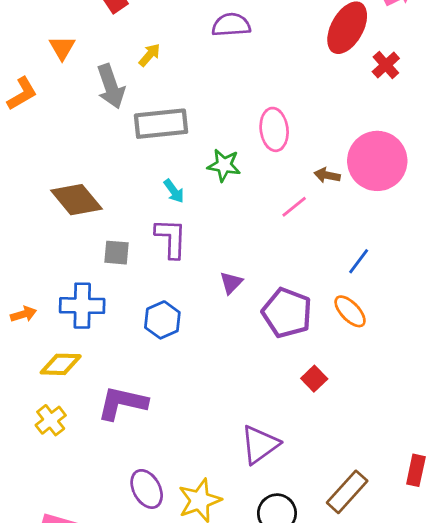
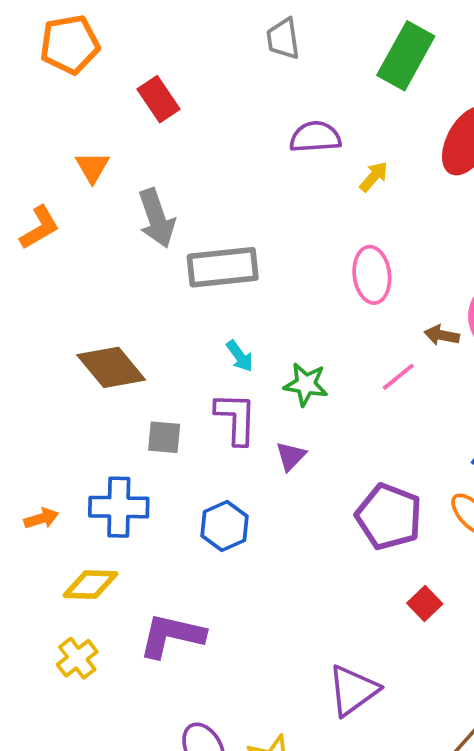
yellow arrow: (149, 55) -> (374, 177), moved
green star: (224, 165) -> (306, 384), moved
purple triangle: (231, 283) -> (291, 456), moved

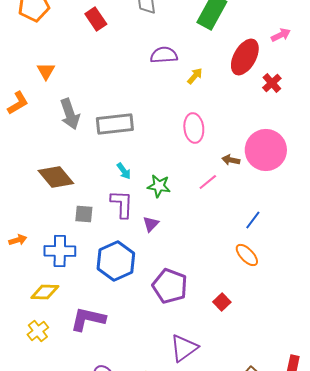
red rectangle: (158, 99) -> (96, 19), moved
gray arrow: (157, 218) -> (70, 114), moved
purple pentagon: (389, 517) -> (170, 286), moved
orange arrow: (41, 518) -> (18, 240), moved
blue hexagon: (225, 526) -> (116, 261), size x1.5

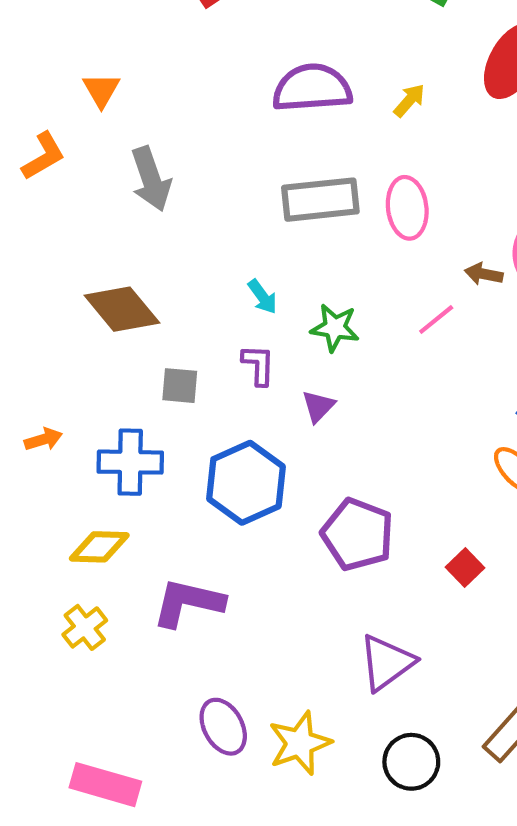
purple semicircle: (164, 55) -> (312, 88), moved, size x1.4
gray rectangle: (115, 124) -> (320, 200), moved
purple L-shape: (122, 204) -> (258, 365), size x0.7

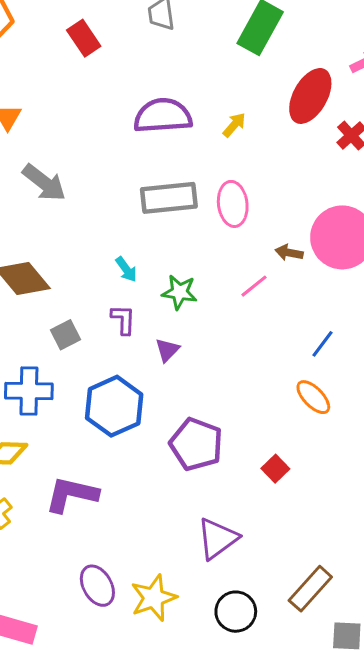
gray arrow: (151, 179) -> (44, 183), turned -33
gray square: (180, 386) -> (65, 335), turned -32

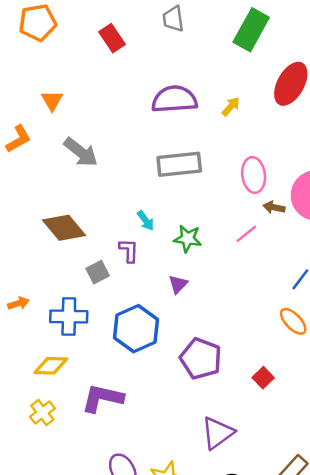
pink ellipse: (233, 204) -> (254, 175), moved
purple L-shape: (123, 320) -> (129, 251), moved

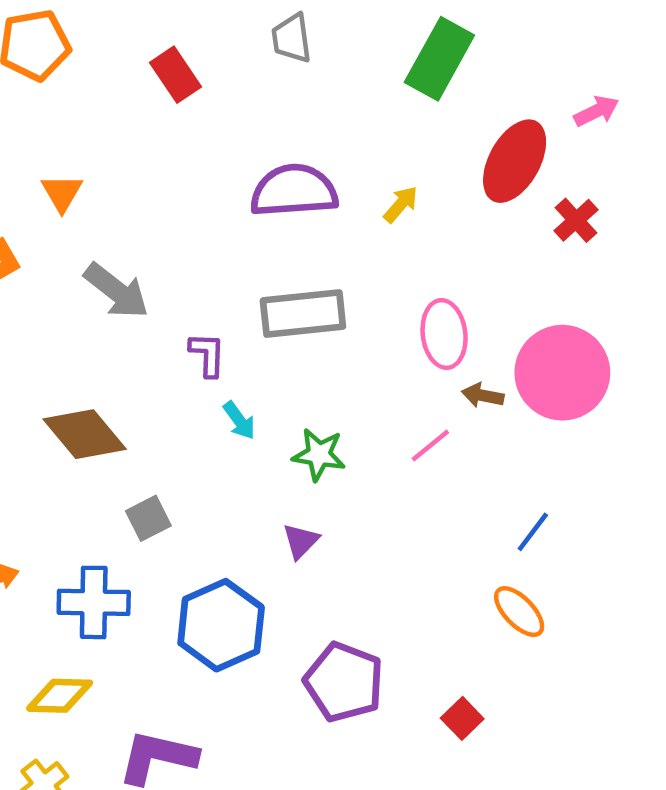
purple L-shape: (129, 251) -> (207, 354), moved

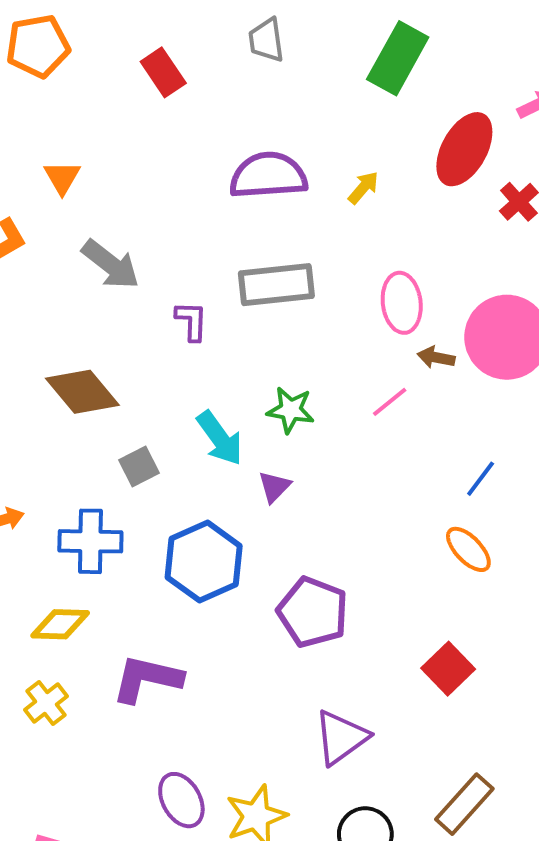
cyan arrow: (239, 420) -> (220, 438), moved, size x1.6
red square: (462, 718) -> (448, 669), moved, size x1.4

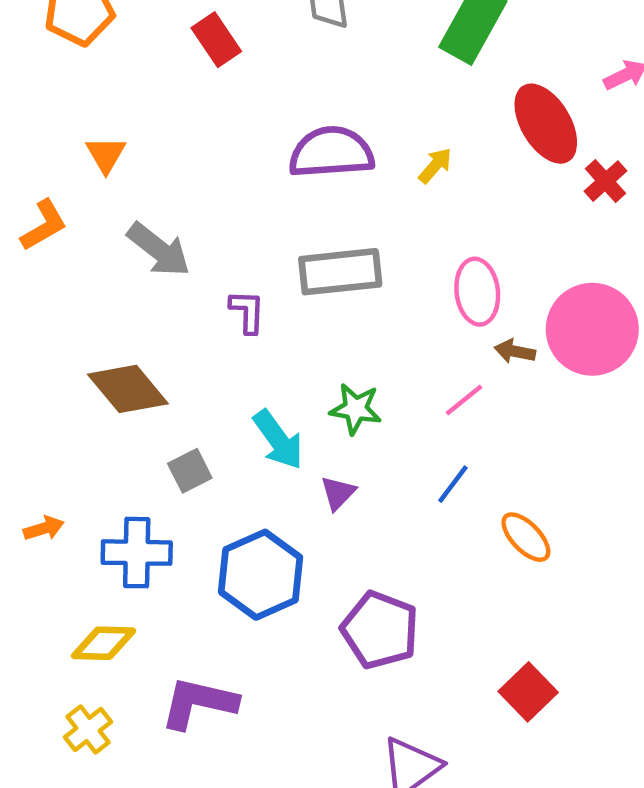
red ellipse: (464, 149) -> (546, 124), turned -60
blue line: (481, 479) -> (453, 484), moved
orange ellipse: (468, 549) -> (526, 537), moved

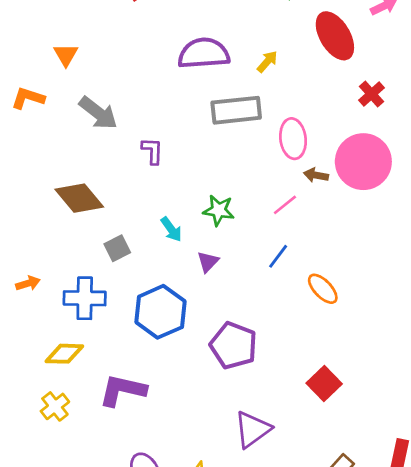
red cross: (606, 181) -> (371, 94), moved
orange L-shape: (44, 225) -> (28, 98), turned -132
gray rectangle: (340, 272) -> (236, 110), moved
cyan arrow: (278, 440) -> (171, 229), size x0.7

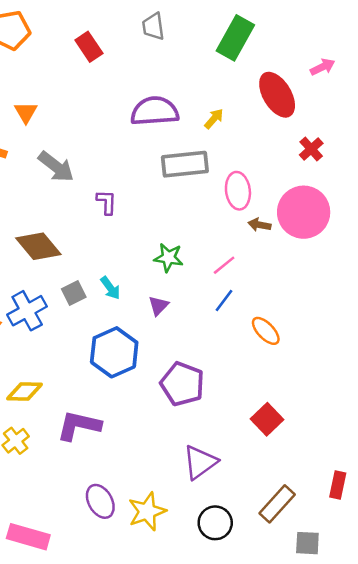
pink line: (285, 205) -> (224, 265), moved
cyan arrow: (171, 229) -> (110, 288), moved
blue cross: (85, 298) -> (27, 311), moved, turned -30

